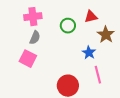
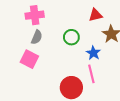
green circle: (68, 26) -> (71, 37), moved
pink line: (98, 75) -> (91, 74), moved

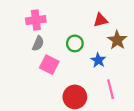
pink square: (29, 59) -> (49, 65), moved
pink line: (91, 74) -> (111, 89), moved

